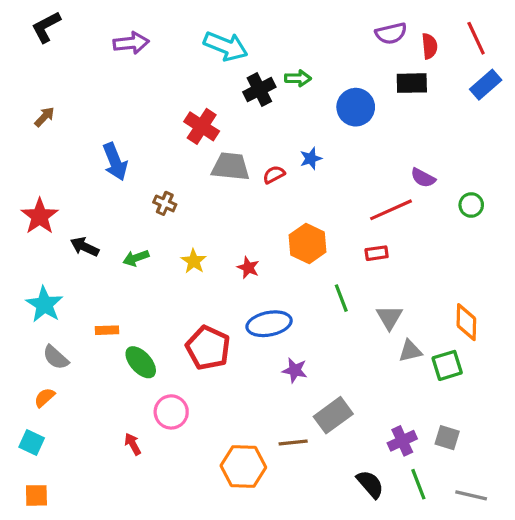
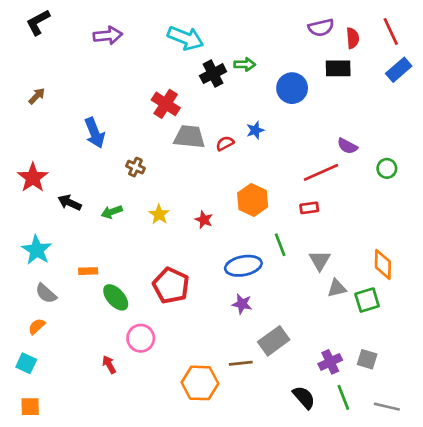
blue ellipse: (269, 324) -> (243, 266), moved

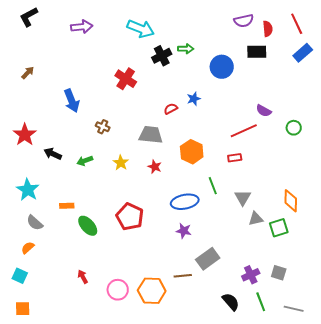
gray trapezoid: (189, 137) -> (151, 135), moved
pink circle: (141, 338) -> (118, 290), moved

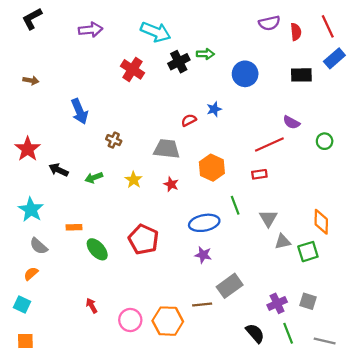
black rectangle: (257, 52) -> (301, 75), moved
brown arrow: (28, 73) -> (31, 80), turned 56
red cross: (126, 79) -> (132, 69), moved

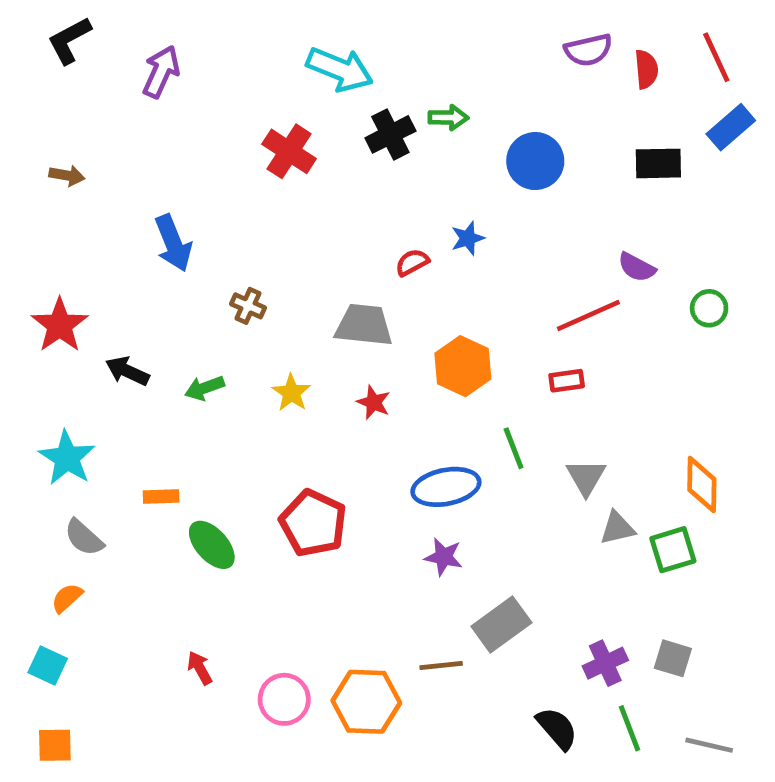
purple arrow: (91, 30) -> (161, 72), moved, turned -60

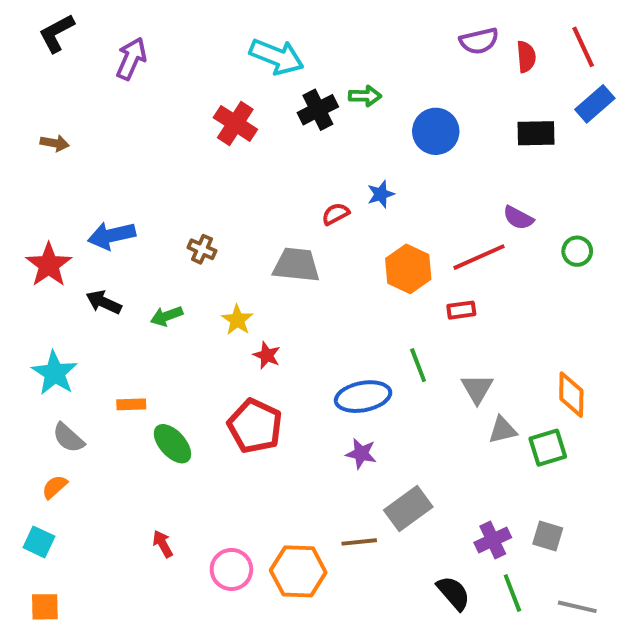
blue arrow: (173, 243) -> (112, 235), moved, turned 99
orange hexagon: (463, 366) -> (408, 269), moved
red star: (374, 402) -> (267, 355), moved

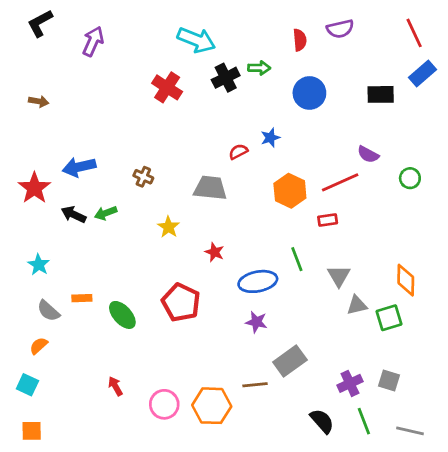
red semicircle: (526, 57) -> (300, 40), moved
green arrow: (167, 316) -> (106, 213), moved
red star: (267, 355) -> (215, 252), moved
cyan star: (55, 373) -> (39, 265), size x0.7
orange rectangle: (131, 404) -> (82, 298), moved

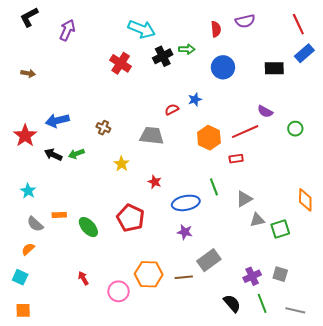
gray triangle: (339, 276) -> (244, 199), turned 30
orange diamond: (406, 280) -> (305, 200), moved
orange hexagon: (212, 406) -> (149, 274), moved

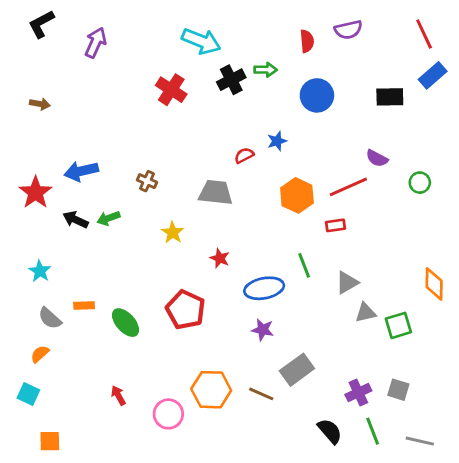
brown line: (184, 277) -> (261, 394), turned 30
orange square: (23, 310) -> (50, 441), moved

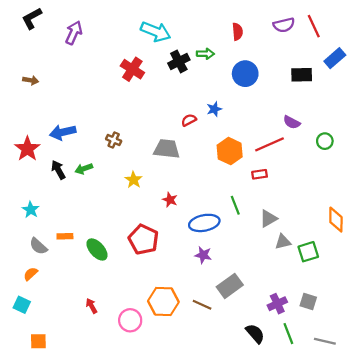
purple semicircle: (348, 30) -> (284, 25), moved
red line: (424, 34) -> (314, 26), moved
black arrow: (76, 220) -> (58, 170), turned 36

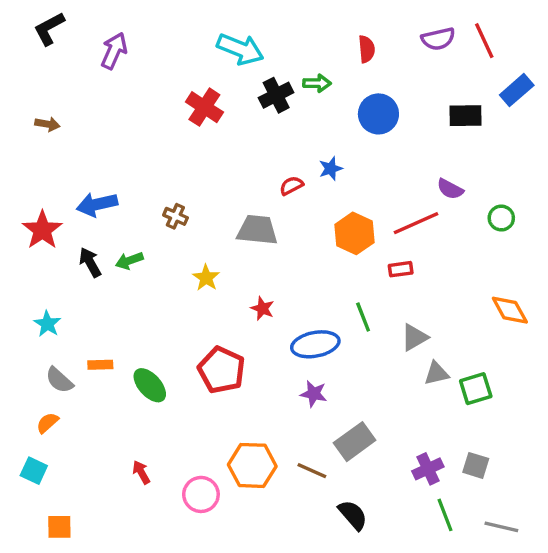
orange diamond: (336, 220) -> (510, 310), moved, turned -30
black semicircle: (255, 334) -> (353, 515), moved

